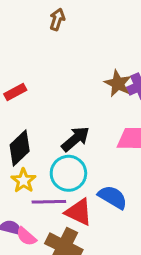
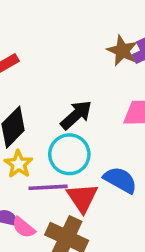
red triangle: (79, 212) -> (82, 198), turned 32

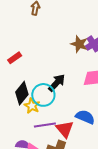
cyan circle: (69, 154) -> (43, 95), moved
yellow star: (19, 164) -> (32, 106), moved

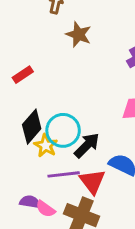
brown star: (79, 44) -> (79, 34), moved
black arrow: (57, 83) -> (87, 145), moved

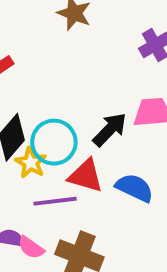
black arrow: (87, 145) -> (110, 129), moved
red triangle: (92, 181) -> (86, 176), moved, turned -36

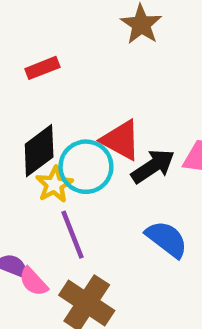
red triangle: (86, 176) -> (121, 140), moved
purple line: (55, 201) -> (73, 235), turned 63

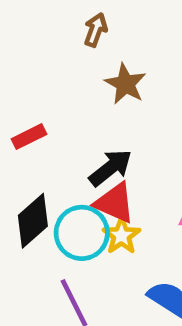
black arrow: (153, 166) -> (110, 168), moved
yellow star: (54, 184) -> (121, 236), moved

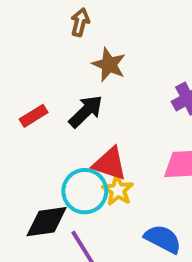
black arrow: (110, 168) -> (86, 111), moved
black diamond: (33, 221) -> (47, 222), moved, turned 39

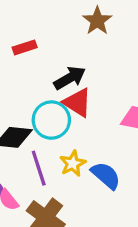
black arrow: (86, 111) -> (70, 78), moved
yellow star: (118, 190) -> (73, 163), moved

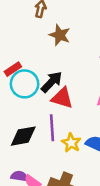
cyan circle: (51, 120) -> (25, 84), moved
purple line: (39, 168) -> (52, 128), moved, turned 30

